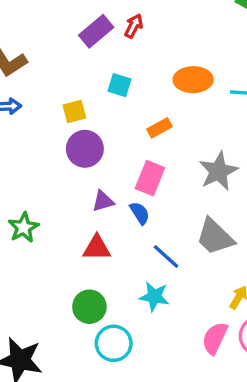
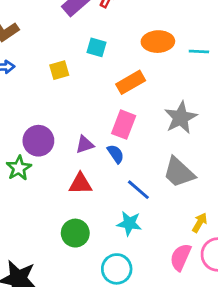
orange rectangle: (159, 128) -> (131, 82), size x1.4
purple circle: (85, 149) -> (38, 141), moved
cyan circle: (114, 343) -> (117, 269), moved

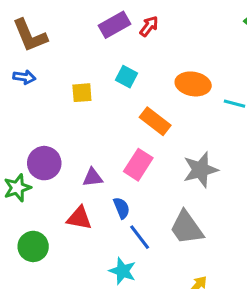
orange rectangle: (131, 82) -> (155, 121), turned 56
blue semicircle: (116, 154) -> (122, 208), moved
green circle: (75, 233) -> (33, 246), moved

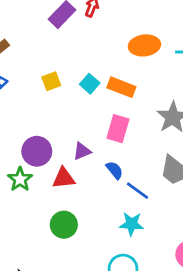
cyan square: (126, 77) -> (90, 84), moved, turned 30
red triangle: (79, 218) -> (64, 178), moved
green circle: (33, 246) -> (64, 225), moved

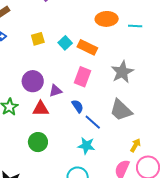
purple circle: (37, 151) -> (33, 81), moved

